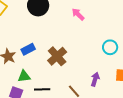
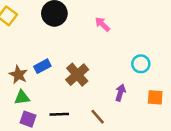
green triangle: (24, 76) -> (22, 97), moved
purple arrow: (95, 79) -> (120, 93), moved

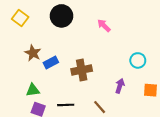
brown star: (18, 75) -> (33, 53), moved
brown cross: (77, 75) -> (82, 70), turned 30

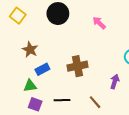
blue rectangle: (51, 63) -> (42, 69), moved

